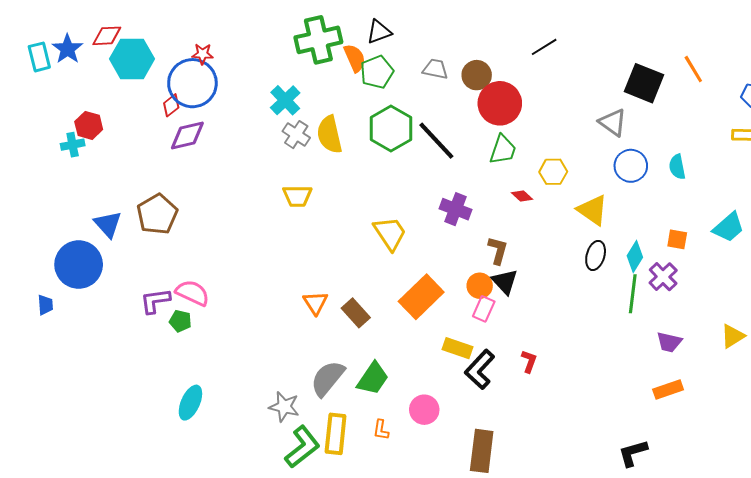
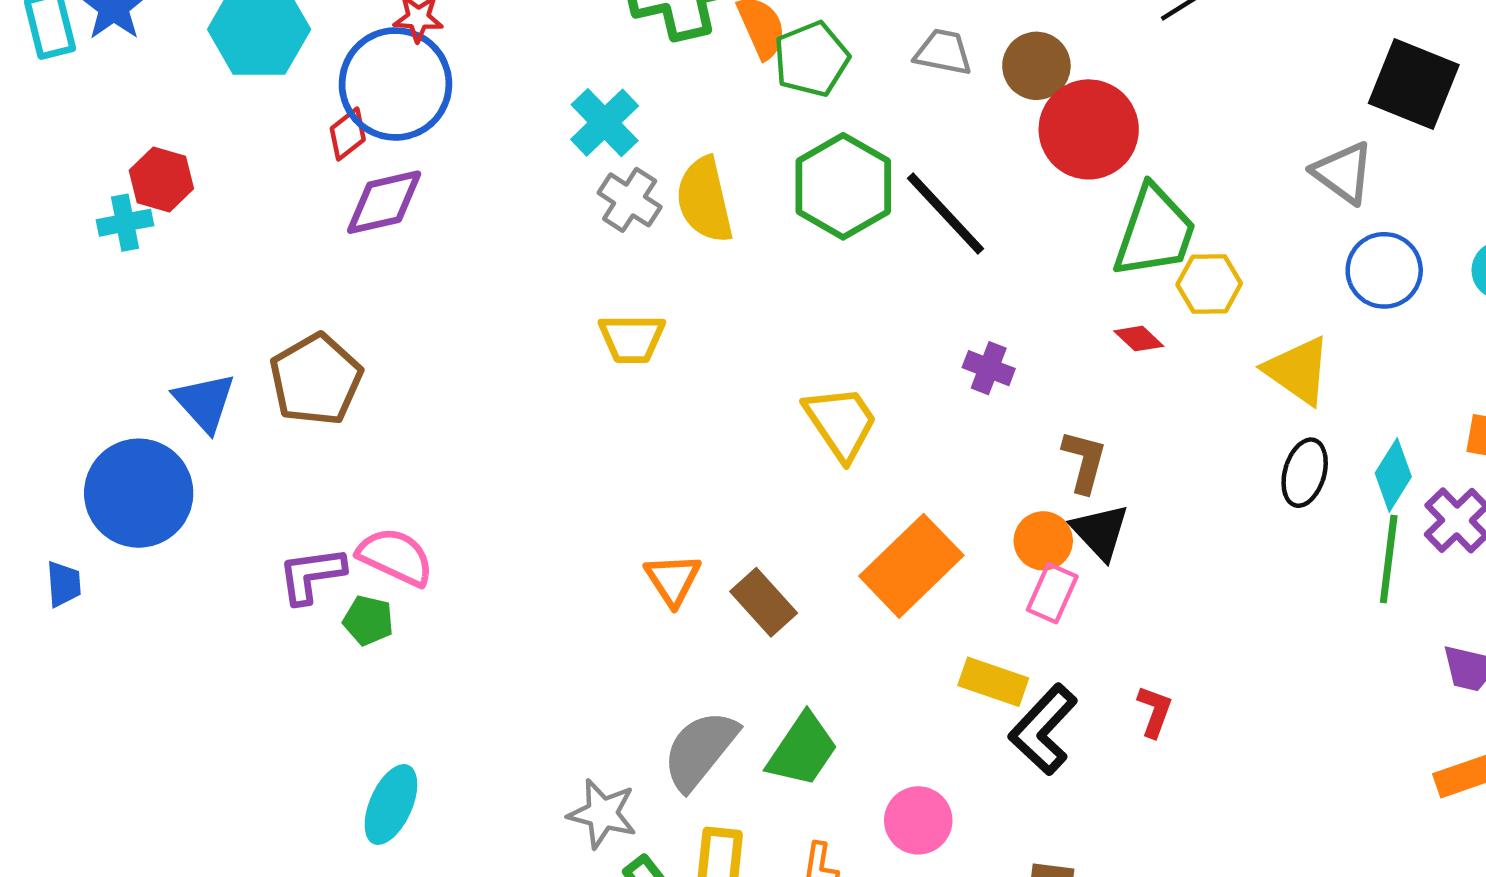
green trapezoid: (503, 150) -> (1155, 232), moved, size x1.4
purple cross: (455, 209) -> (989, 368), size x0.7

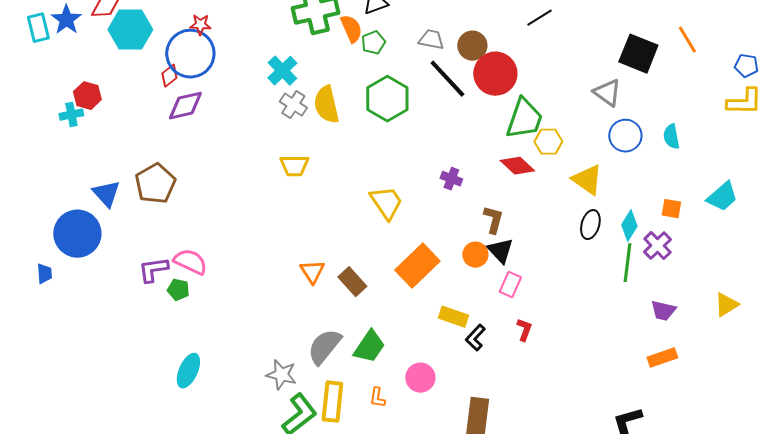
green pentagon: (811, 59) -> (373, 43), size x0.7
black line: (946, 214) -> (447, 79), moved
red diamond: (1139, 339) -> (517, 166), size x1.6
pink rectangle: (1052, 593) -> (510, 285), moved
black L-shape: (1043, 729) -> (475, 338), size x0.7

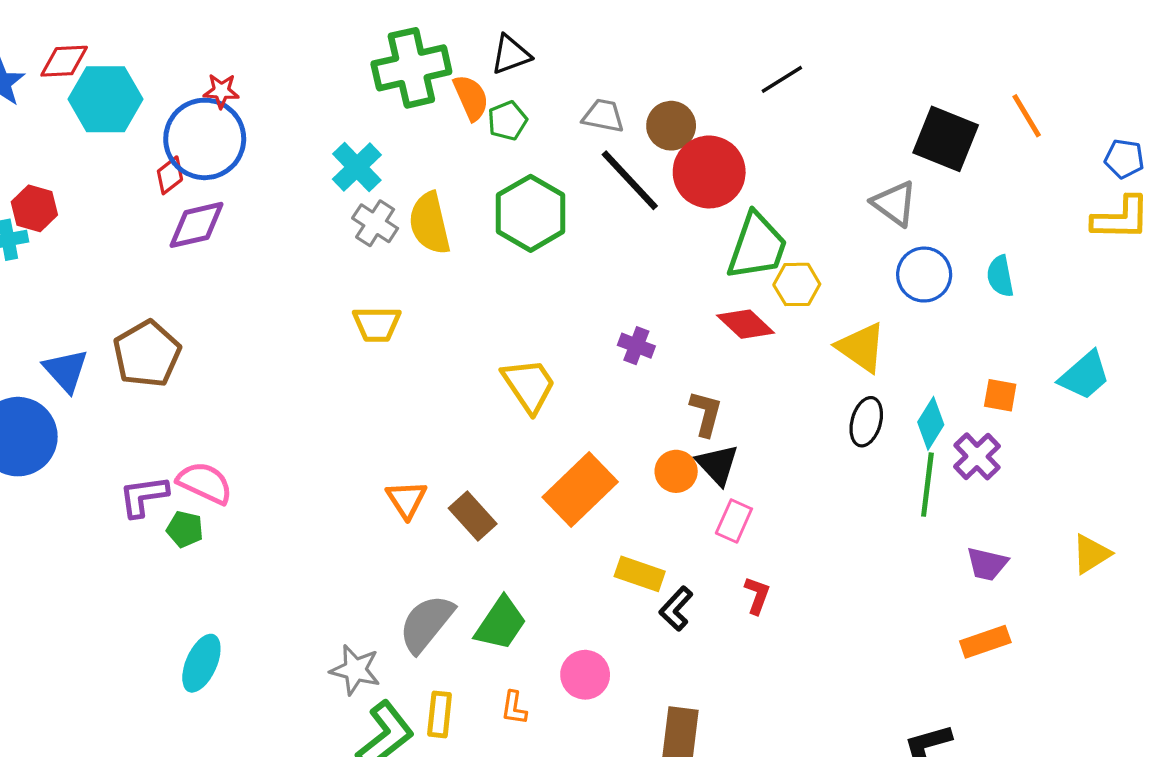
yellow rectangle: (332, 402) -> (440, 714), size x0.7

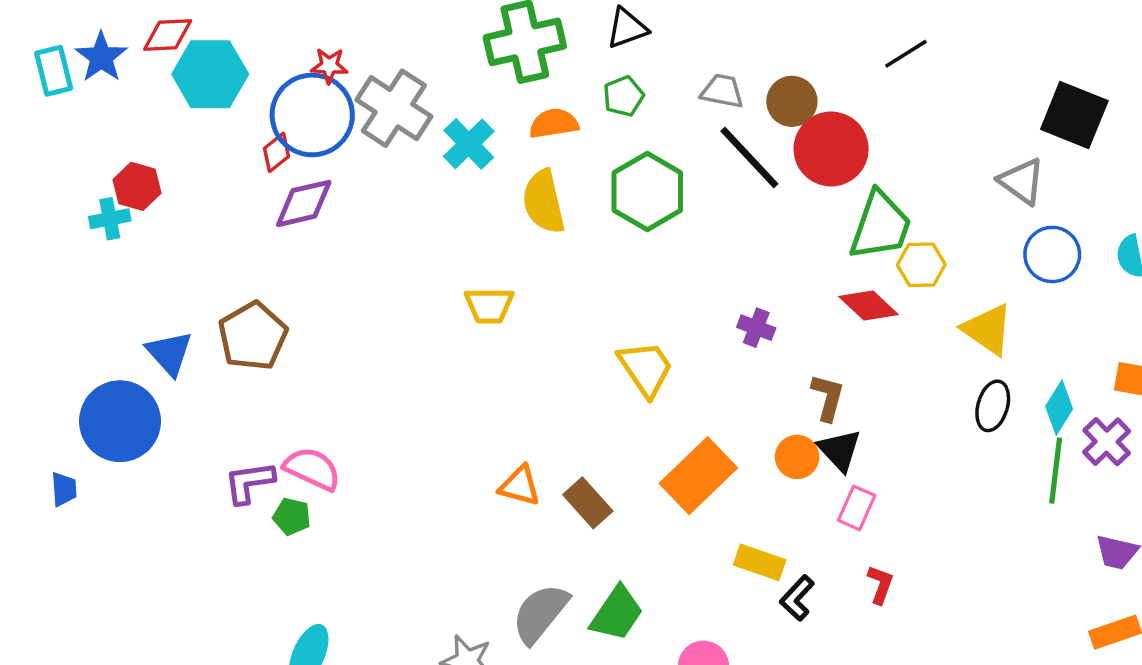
orange semicircle: (471, 98) -> (554, 123), moved, turned -75
gray cross: (375, 223) -> (394, 108), moved, size x1.6
orange triangle: (406, 499) -> (520, 486), turned -42

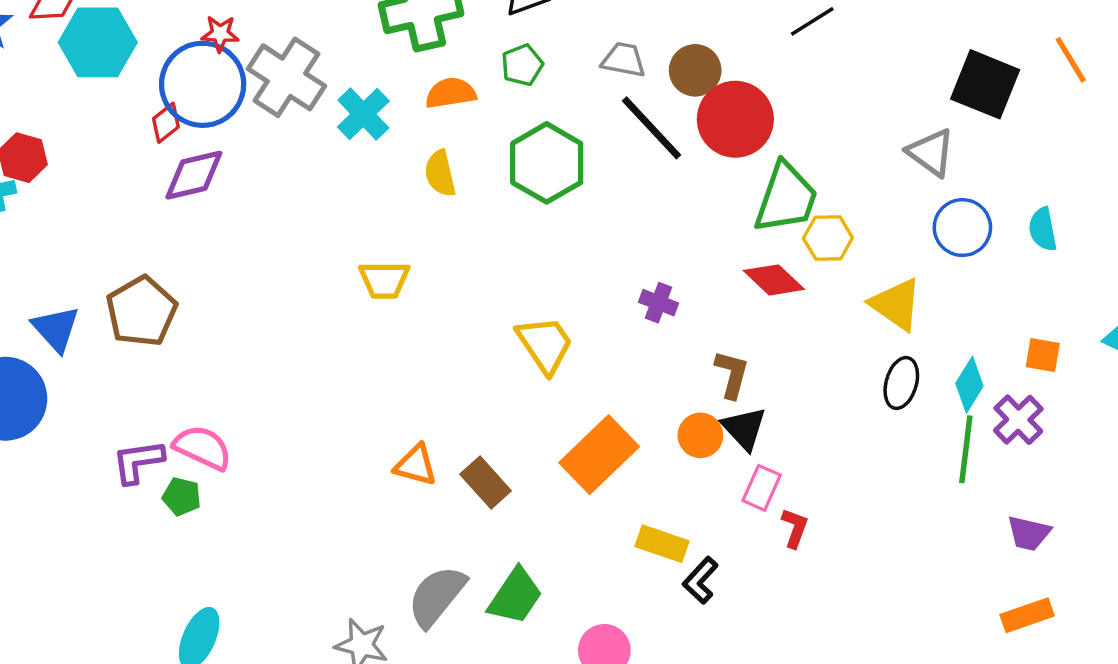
yellow semicircle: (544, 202) -> (440, 173), size x0.7
red L-shape: (880, 584) -> (795, 528), moved

